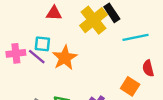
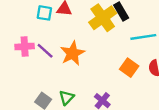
cyan square: (42, 44) -> (44, 13), moved
orange square: (130, 86) -> (129, 68), moved

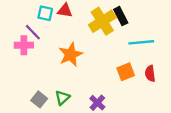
purple line: (45, 51) -> (33, 32), moved
orange square: (129, 68) -> (126, 72), turned 30

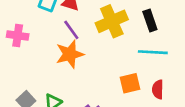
black rectangle: (121, 16) -> (150, 21), moved
purple line: (33, 32) -> (71, 30), moved

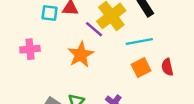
purple line: (71, 30) -> (94, 29), moved
cyan line: (153, 52) -> (139, 42), moved

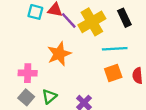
purple line: (94, 29) -> (69, 20), moved
pink cross: (30, 49) -> (28, 73), moved

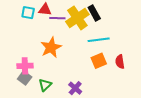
black rectangle: (124, 18) -> (94, 13), moved
purple line: (69, 20) -> (57, 18), turned -42
gray square: (26, 97) -> (25, 78), moved

